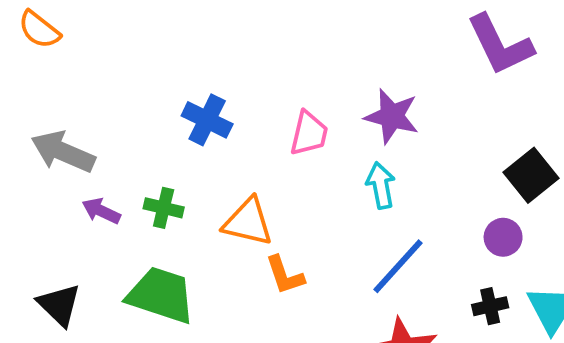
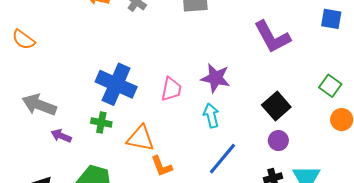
blue cross: (207, 120) -> (116, 84), size x1.5
black square: (531, 175) -> (276, 106), moved
green cross: (164, 208) -> (101, 122), moved

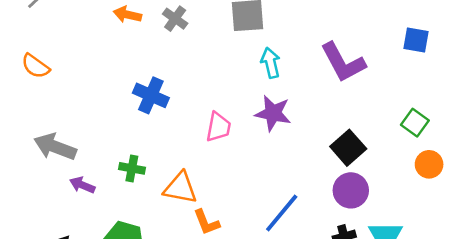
blue cross: (116, 84) -> (151, 95), moved, size x0.7
cyan arrow: (211, 115) -> (271, 63), moved
purple circle: (278, 141) -> (351, 190), size x1.4

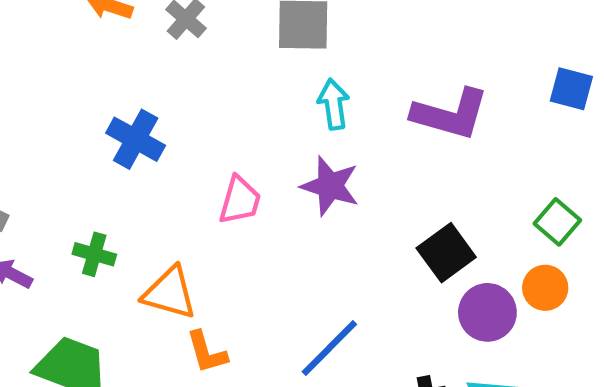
purple L-shape: (343, 62) -> (450, 114), turned -51
orange circle: (429, 164) -> (545, 288), moved
purple circle: (351, 190) -> (487, 312), moved

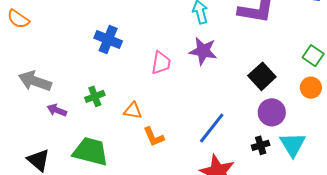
green cross: (94, 254) -> (95, 96), turned -30
orange triangle: (170, 293) -> (133, 111), size x0.7
purple circle: (487, 312) -> (272, 112), moved

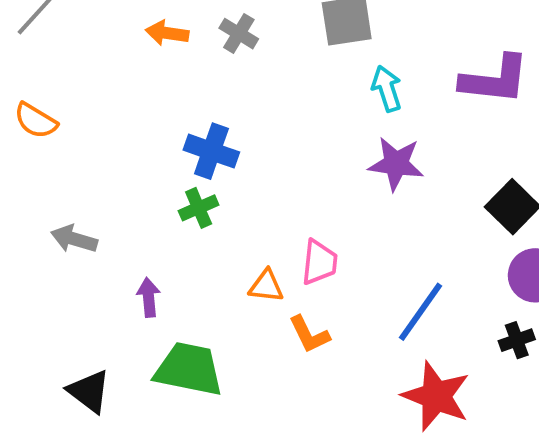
pink trapezoid: (161, 63) -> (319, 262), moved
gray arrow: (35, 81) -> (74, 239), size x0.7
green cross: (95, 96) -> (199, 208), moved
purple arrow: (57, 110) -> (149, 297), moved, turned 66

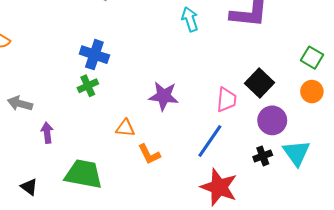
purple star: (396, 164) -> (164, 96), moved
pink trapezoid: (319, 262) -> (226, 100), moved
purple arrow: (149, 297) -> (47, 133), moved
black triangle: (89, 391) -> (29, 187), size x0.7

